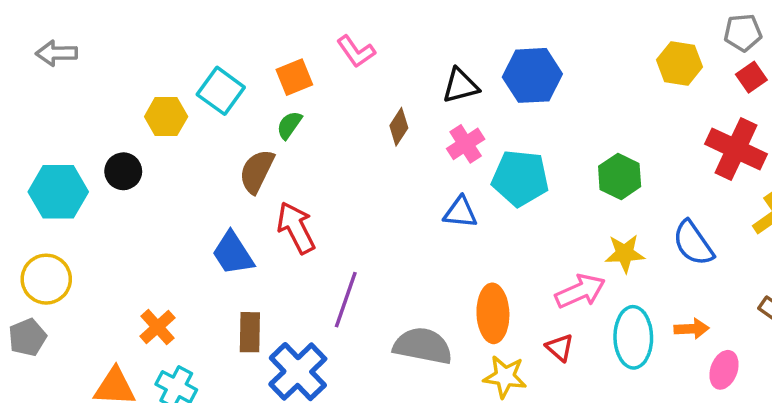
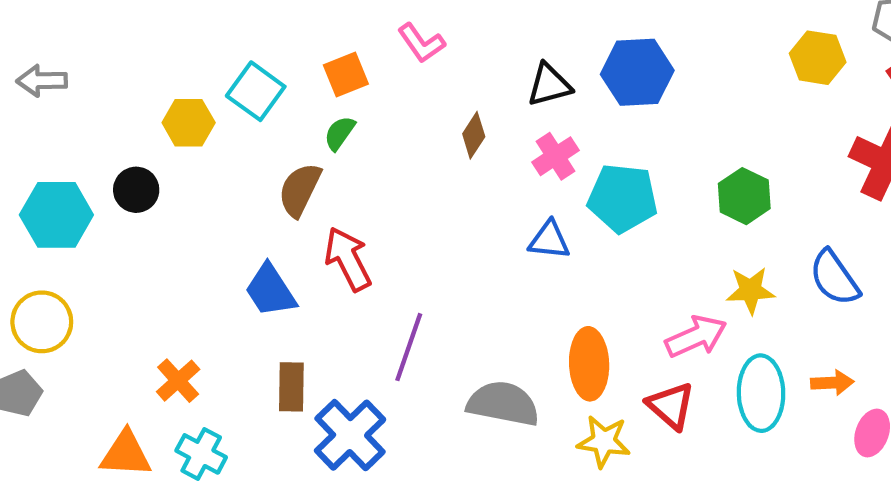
gray arrow: (56, 53) -> (42, 81), moved
red triangle: (560, 348) -> (671, 406), size x1.4

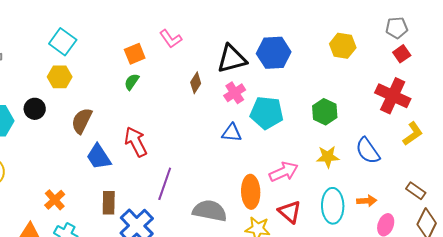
yellow hexagon: (818, 58) -> (343, 46), moved
black triangle: (549, 85) -> (232, 59), size x1.4
cyan square: (256, 91) -> (63, 42), moved
brown semicircle: (300, 190) -> (82, 121), moved
pink arrow: (696, 337) -> (284, 172), moved

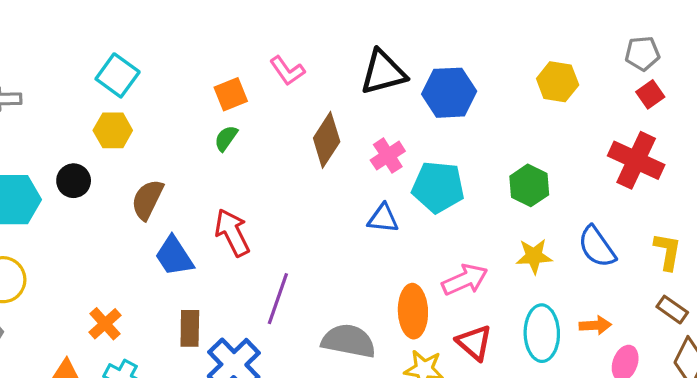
black triangle: (232, 59) -> (383, 72), moved
brown diamond: (196, 83) -> (327, 140), size x1.6
yellow L-shape: (413, 134) -> (668, 251), moved, turned -45

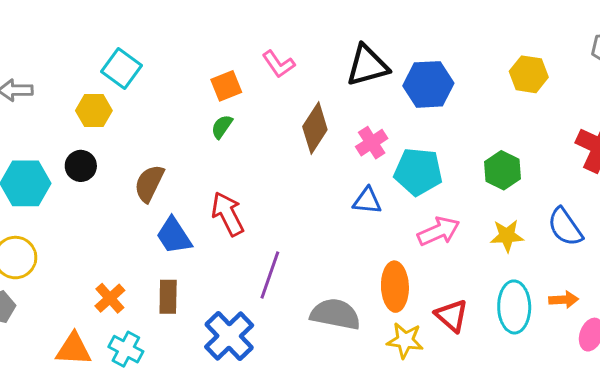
yellow hexagon: (113, 130) -> (94, 111), moved
pink arrow: (465, 280) -> (439, 231), moved
brown rectangle: (190, 328) -> (168, 297), moved

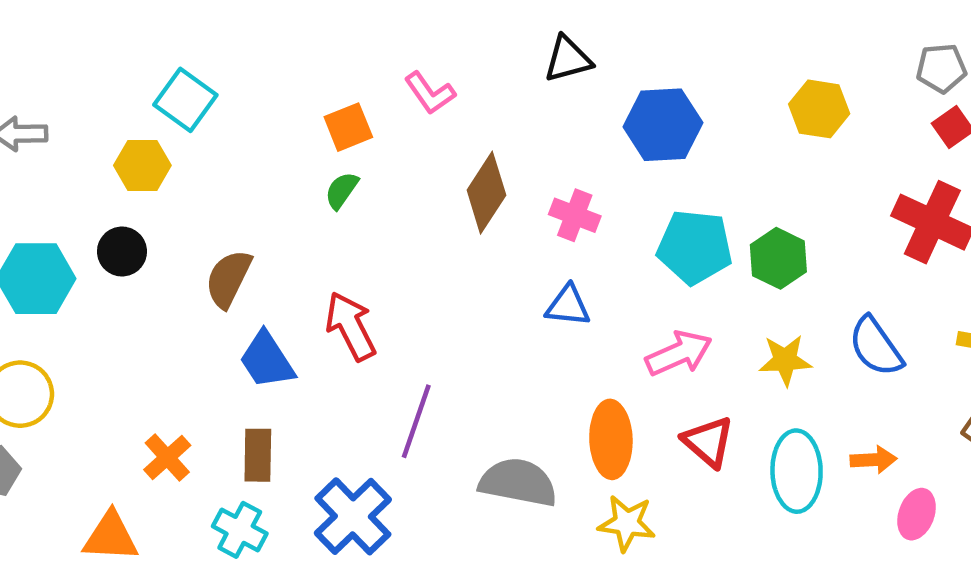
black triangle: (367, 66) -> (568, 59), moved, size x0.7
pink cross: (372, 143) -> (575, 215), turned -36
cyan pentagon: (418, 172) -> (695, 247), moved
red triangle: (452, 316) -> (708, 442), moved
cyan cross: (126, 349) -> (240, 530), moved

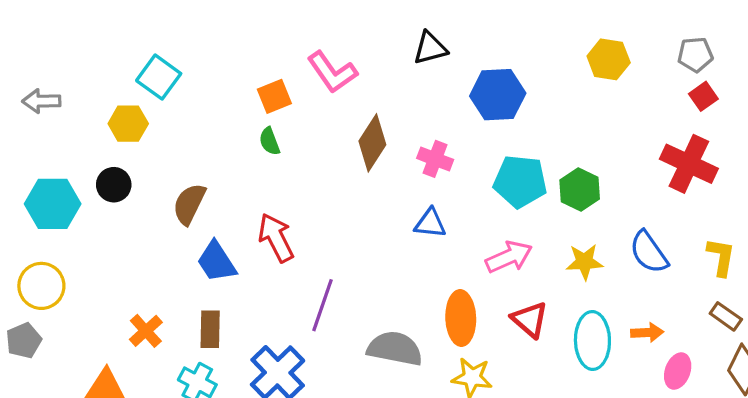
pink L-shape: (430, 93) -> (332, 72), size x1.4
yellow hexagon: (819, 109) -> (609, 59), moved
green semicircle: (342, 190) -> (270, 141), turned -56

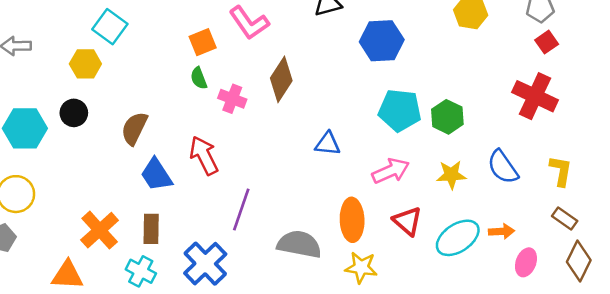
pink cross: (435, 159) -> (232, 99), moved
orange cross: (146, 331) -> (100, 230), size x1.4
cyan ellipse: (592, 341) -> (458, 238), turned 57

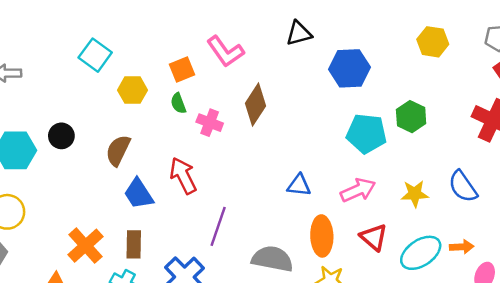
yellow hexagon: (85, 64) -> (133, 90), moved
green hexagon: (447, 117) -> (411, 117), moved
blue triangle: (328, 144) -> (299, 185), moved

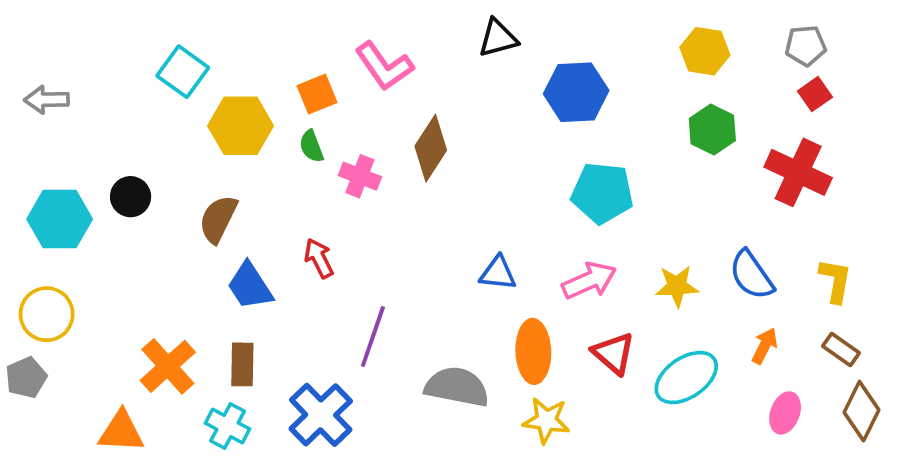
yellow hexagon: (133, 90) -> (241, 126), size x1.4
green hexagon: (411, 117) -> (712, 130), moved
red arrow: (183, 176) -> (319, 258), size x0.7
orange arrow: (462, 247) -> (765, 346), moved, turned -60

